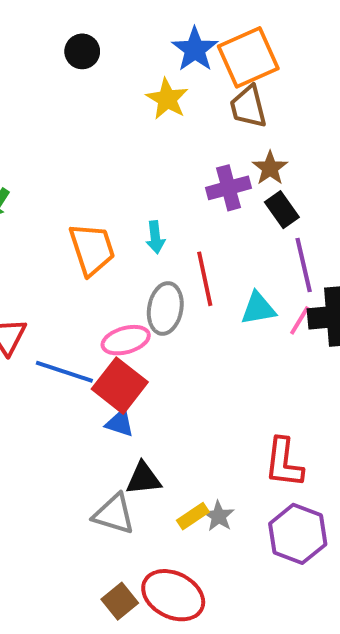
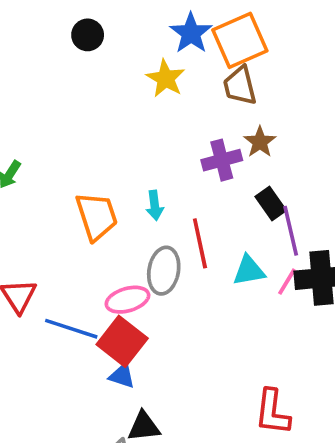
black rectangle: (282, 210) -> (271, 204), moved

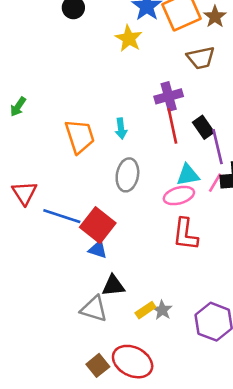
brown trapezoid: (240, 86) -> (201, 58), moved, turned -88
brown star: (260, 142) -> (215, 17), moved
red line: (200, 243) -> (172, 126), moved
pink ellipse: (127, 300) -> (179, 196), moved
red L-shape: (273, 412) -> (185, 234), moved

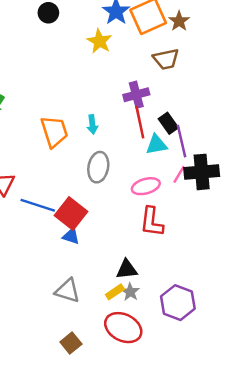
cyan triangle: (188, 175) -> (156, 145), moved
black triangle: (113, 286) -> (127, 269), moved
red ellipse: (133, 362) -> (123, 328), moved

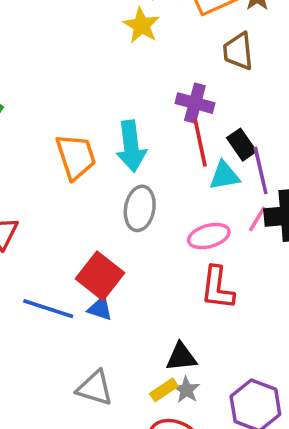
brown trapezoid: (166, 59) -> (238, 51), turned 96
purple cross: (136, 95) -> (195, 103), turned 30
cyan arrow: (92, 124) -> (131, 146), size x1.8
blue line: (38, 205) -> (48, 309), moved

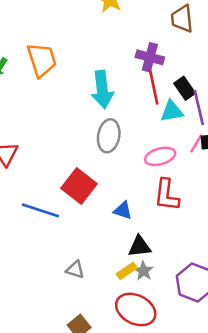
orange trapezoid: (76, 157) -> (42, 60), moved
blue triangle: (100, 309) -> (123, 210), moved
gray triangle: (95, 388) -> (75, 270), size x0.7

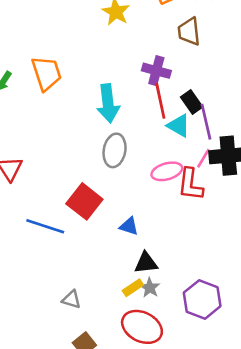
cyan triangle: (172, 111) -> (179, 126), turned 40
red L-shape: (167, 195) -> (190, 184), moved
gray triangle: (75, 270) -> (71, 299), moved

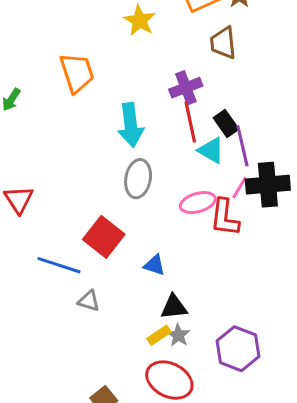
purple cross: (156, 71) -> (186, 88), turned -36
orange trapezoid: (47, 73) -> (77, 73), moved
gray triangle: (71, 299) -> (89, 301), moved

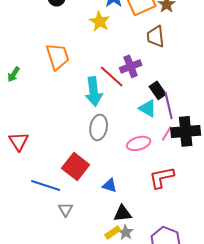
red line: (190, 122) -> (112, 76), moved, turned -36
red L-shape: (225, 217) -> (162, 177), moved, turned 72
gray triangle: (89, 301) -> (66, 209), turned 42

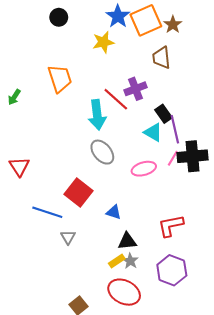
yellow star: (100, 21) -> (103, 42), turned 30
gray ellipse: (99, 127) -> (102, 152), turned -50
red L-shape: (162, 177) -> (171, 226), moved

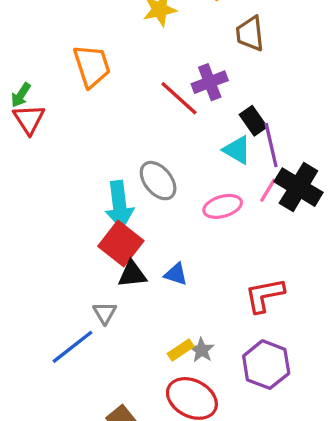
cyan arrow: (97, 115) -> (119, 205), moved
black cross: (193, 156) -> (298, 187), turned 36
red triangle: (19, 167) -> (29, 119), moved
blue line: (47, 212) -> (72, 347), moved, turned -56
black triangle: (127, 241) -> (132, 274), moved

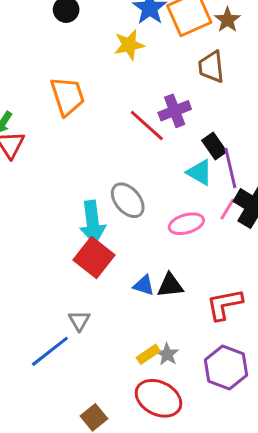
black triangle: (132, 274) -> (170, 285), moved

